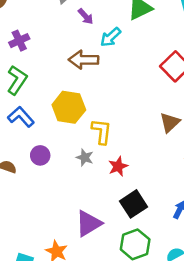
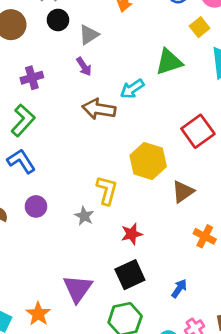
purple arrow: (86, 16) -> (84, 67), moved
yellow hexagon: (69, 107) -> (148, 161), moved
red star: (118, 166) -> (132, 234), moved
purple triangle: (89, 223) -> (78, 289), turned -32

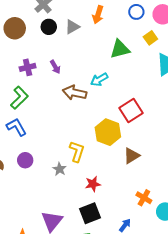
gray triangle: (89, 35) -> (72, 27), moved
green triangle: (169, 62) -> (120, 49), moved
purple arrow: (84, 67) -> (55, 67), moved
red square: (198, 131) -> (131, 110), moved
orange cross: (205, 236) -> (144, 198), moved

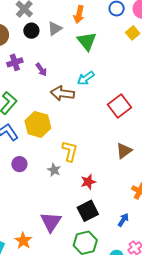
green triangle: (120, 49) -> (87, 41), moved, turned -50
purple cross: (28, 67) -> (15, 62), moved
yellow hexagon: (108, 132) -> (38, 124), moved

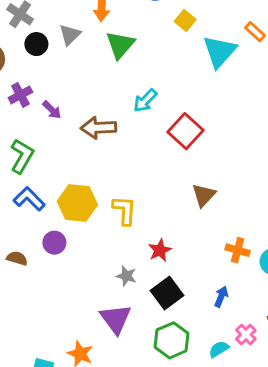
green triangle: (87, 41) -> (120, 45), turned 30
purple arrow: (41, 70) -> (52, 110), moved
cyan arrow: (86, 78) -> (145, 101), moved
yellow hexagon: (38, 124) -> (77, 203), moved
gray star: (54, 170) -> (126, 276), moved

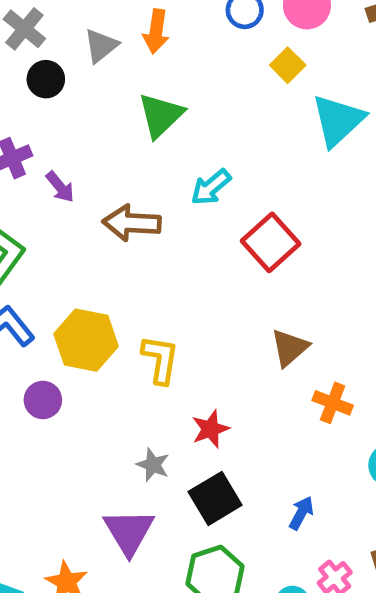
gray triangle: (70, 35) -> (101, 46), moved
green triangle: (120, 45) -> (161, 115), moved
orange cross: (238, 250) -> (333, 403), moved

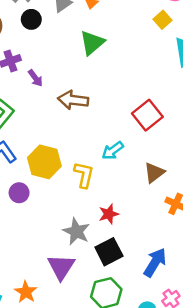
cyan arrow: (211, 187) -> (113, 151), moved
gray star: (153, 465) -> (76, 231), size x1.5
blue arrow: (301, 513) -> (155, 262), size x1.6

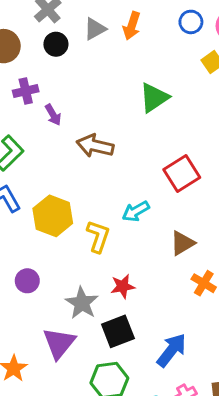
green triangle: (92, 43) -> (154, 98), moved
purple circle: (19, 193) -> (27, 281), moved

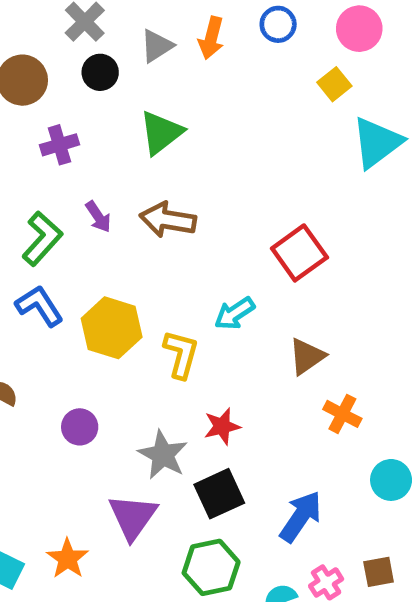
blue circle: (191, 22) -> (278, 24), moved
green triangle: (154, 98) -> (161, 133), moved
purple arrow: (53, 115) -> (98, 217), moved

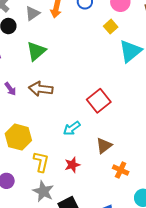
yellow L-shape: (181, 354) -> (41, 162), moved
red star: (222, 426) -> (72, 165), moved

